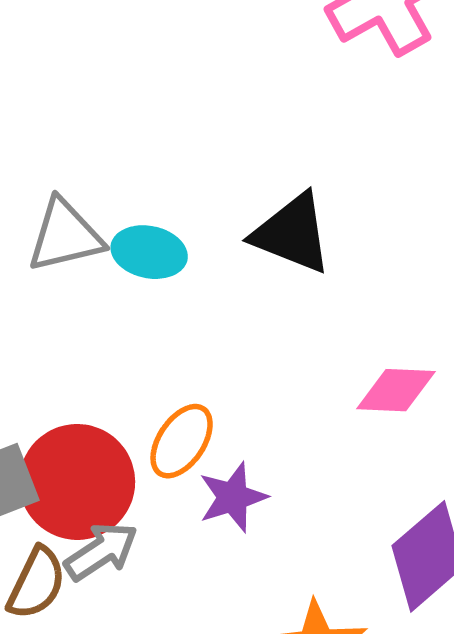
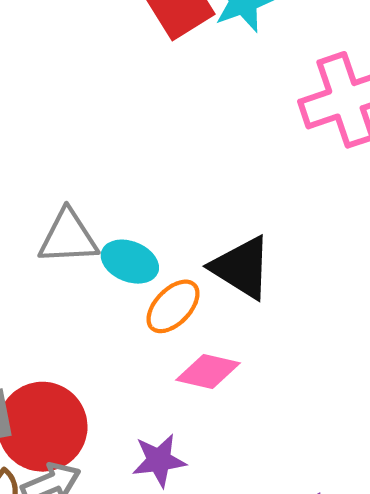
pink diamond: (396, 390) -> (208, 371), moved
orange ellipse: (182, 441) -> (173, 306), moved

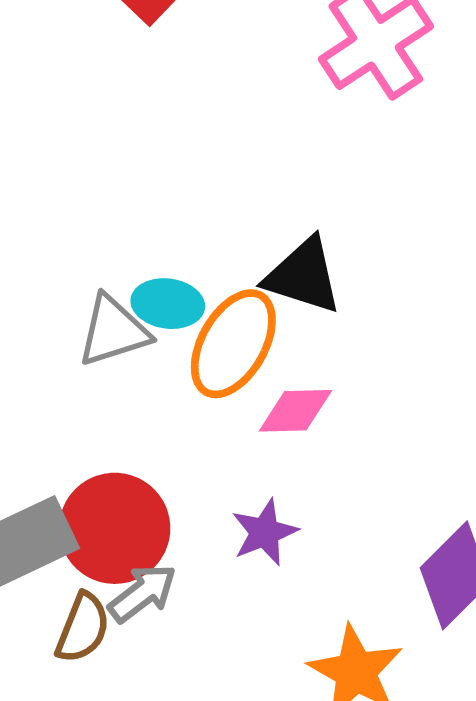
gray triangle: (68, 237) -> (113, 331), moved
orange ellipse: (173, 306) -> (233, 344), size x1.5

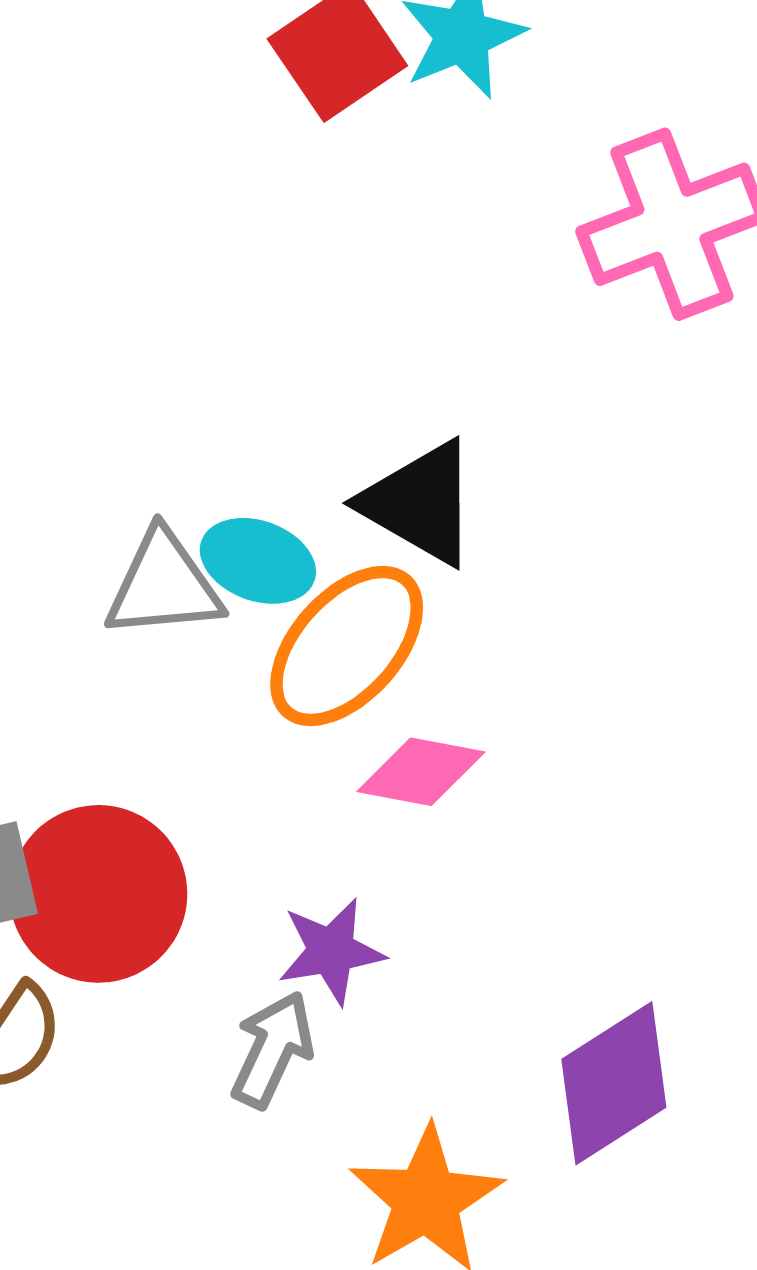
black triangle: (303, 276) -> (420, 503), moved
gray arrow: (142, 593) -> (272, 1050), moved, turned -40

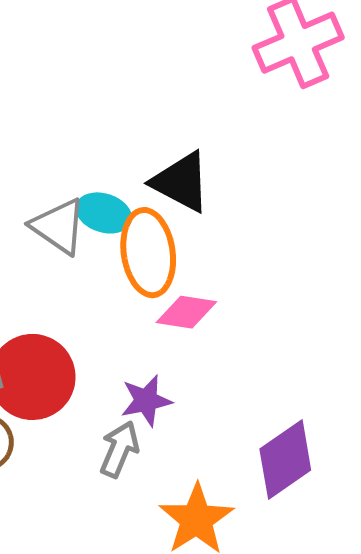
gray triangle: (164, 585) -> (59, 226), turned 42
orange ellipse: (347, 646) -> (148, 253), turned -48

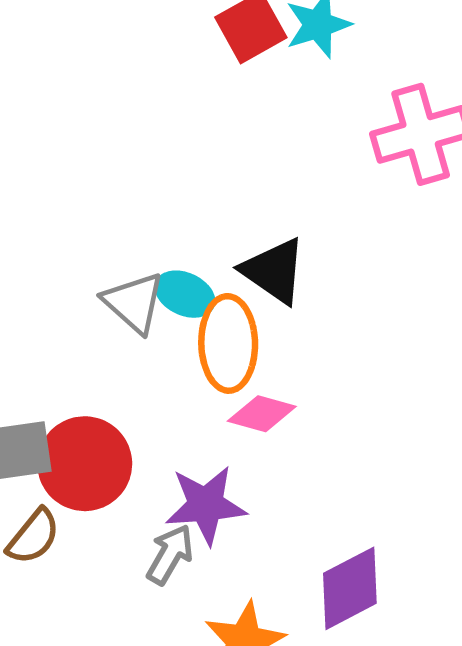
purple star: (146, 401) -> (206, 505), size x1.4

